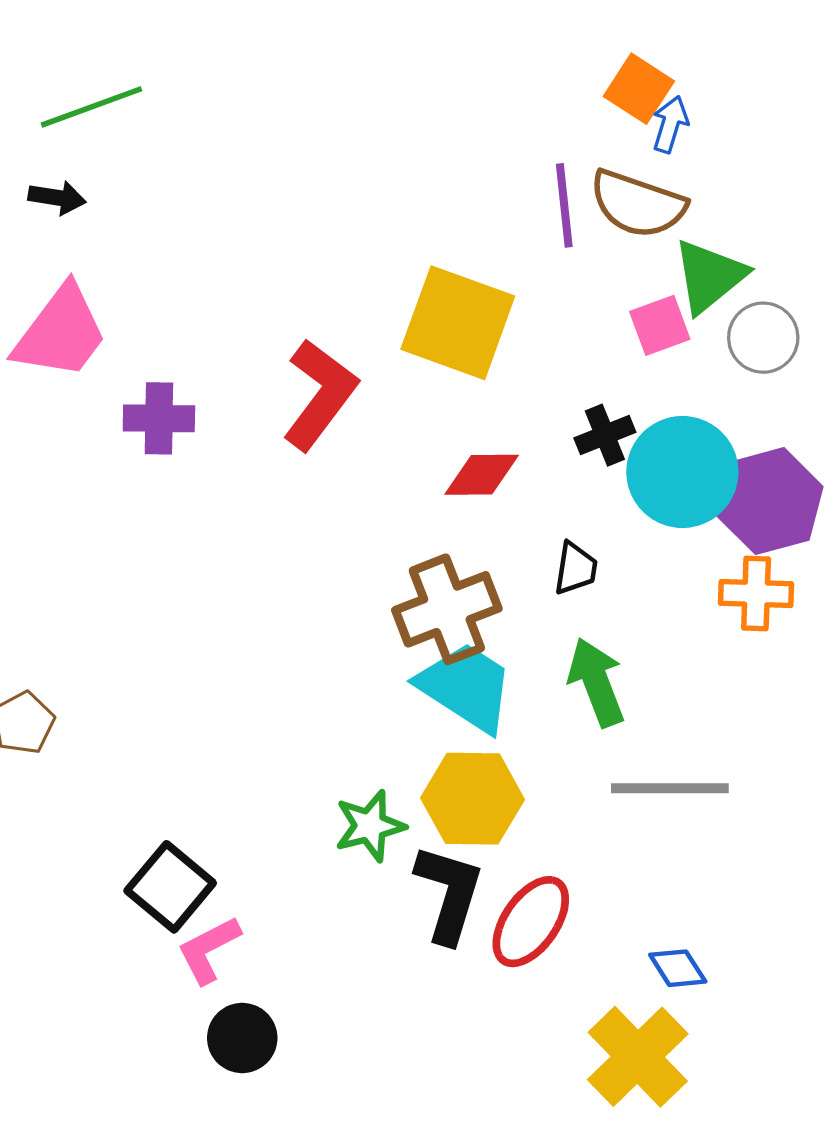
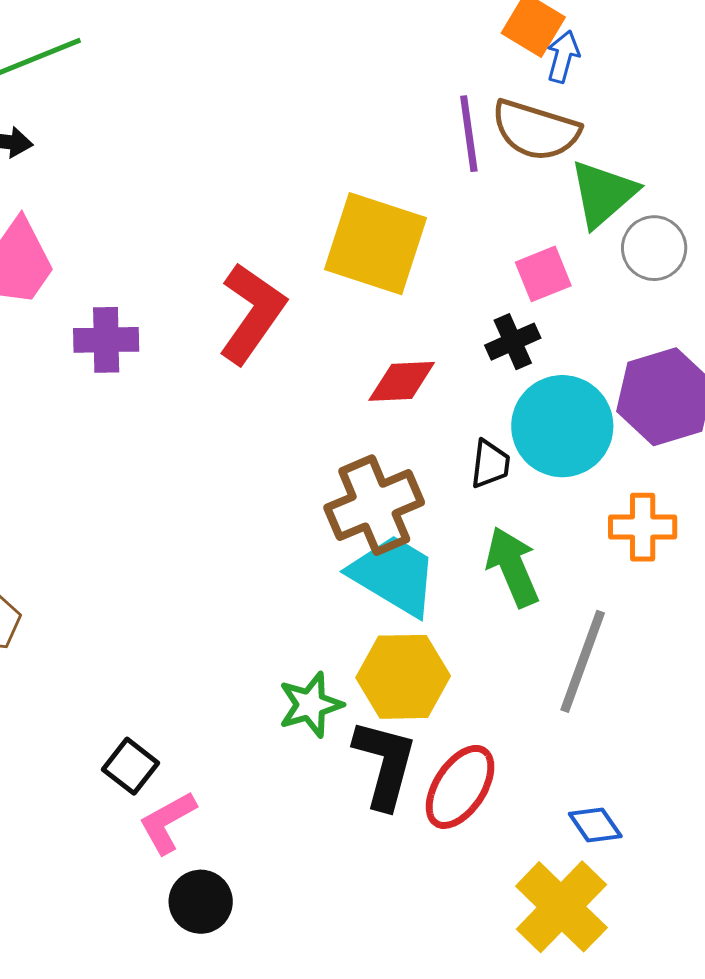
pink square: (660, 325) -> (543, 274), moved
cyan circle: (682, 472) -> (562, 426), moved
orange cross: (756, 593) -> (643, 527), moved
gray line: (670, 788) -> (583, 661), turned -68
black square: (170, 887) -> (130, 766), size x0.7

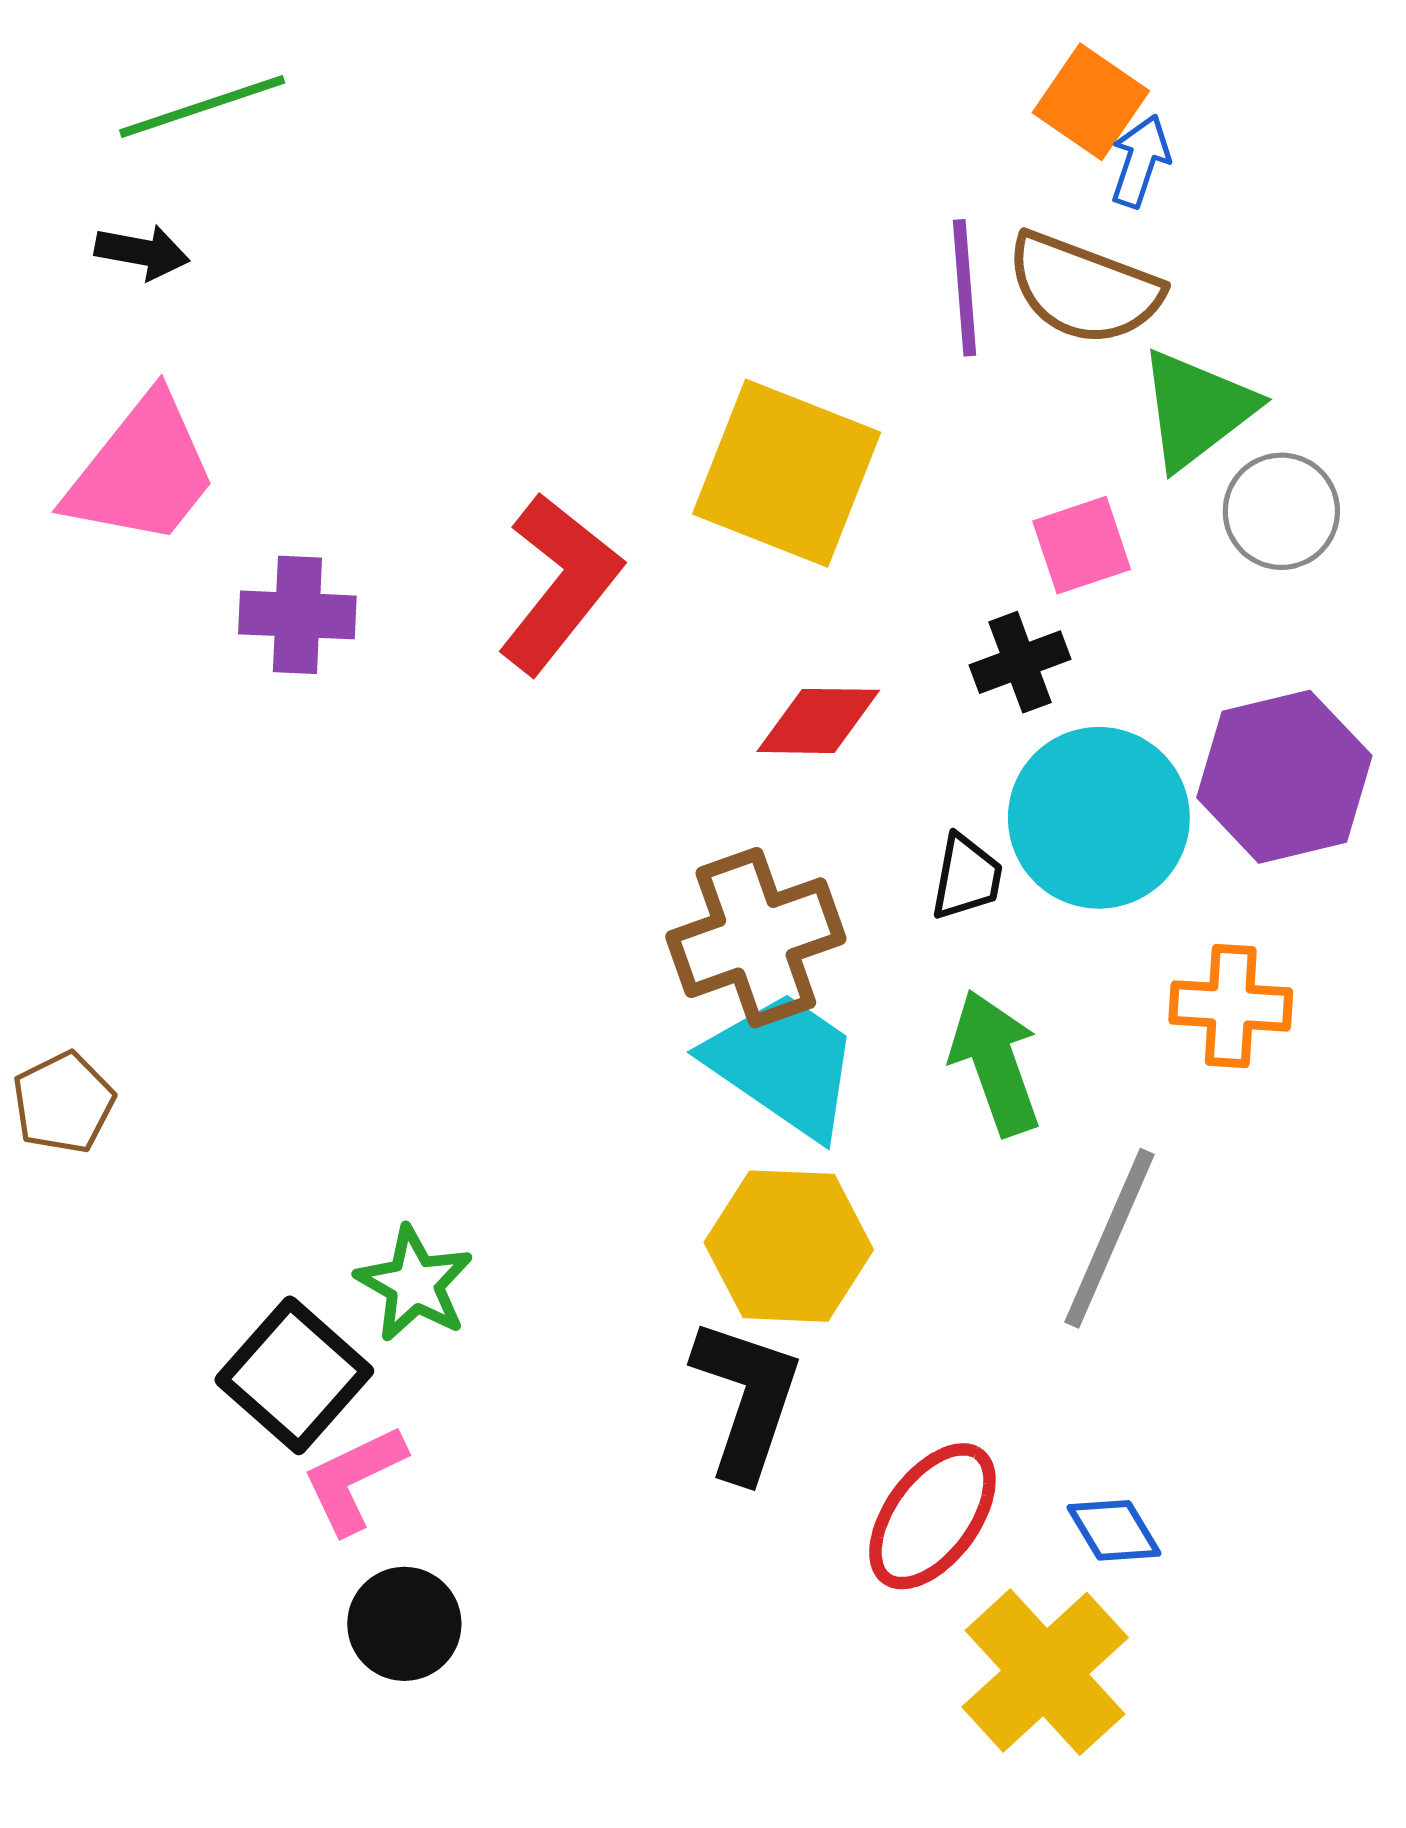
green star: (311, 705) -> (414, 1284), moved, turned -30
black square: (130, 766) -> (294, 1375), size x1.5
red ellipse: (460, 787) -> (932, 1516), moved

